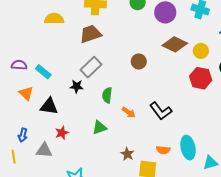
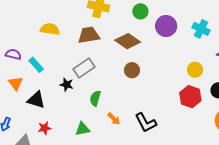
yellow semicircle: (54, 19) -> (50, 29), moved
brown diamond: (175, 44) -> (128, 41), moved

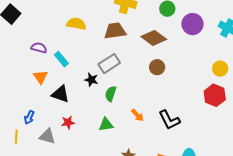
green semicircle: (95, 98) -> (111, 94), moved

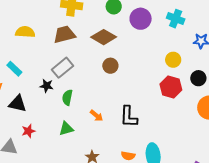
black L-shape: (169, 120) -> (129, 117), turned 35

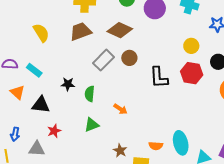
yellow semicircle: (25, 32) -> (41, 33), turned 60
gray rectangle: (62, 68) -> (103, 60), moved
black L-shape: (129, 117) -> (159, 77), moved

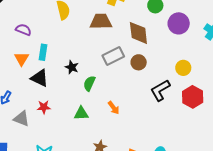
brown diamond: (120, 30) -> (138, 33), turned 40
yellow circle: (191, 46) -> (183, 68), moved
cyan rectangle: (34, 70) -> (43, 52), moved, turned 42
black L-shape: (159, 77) -> (160, 90), turned 45

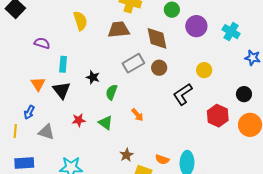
orange triangle: (22, 59) -> (38, 84), moved
black triangle: (40, 78) -> (61, 90), turned 30
red hexagon: (193, 97) -> (218, 116), moved
red star: (44, 107) -> (79, 120), moved
green triangle: (81, 113) -> (106, 123), turned 42

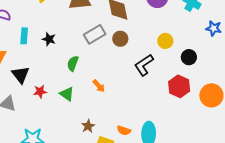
black star: (93, 77) -> (49, 39), moved
black triangle: (61, 90) -> (21, 75), moved
black circle: (244, 94) -> (189, 57), moved

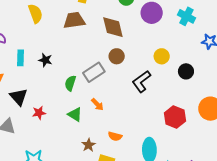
gray rectangle: (95, 34) -> (94, 72), moved
red hexagon: (179, 86) -> (175, 117), moved
green triangle: (67, 94) -> (75, 114), moved
orange semicircle: (124, 130) -> (115, 136), moved

